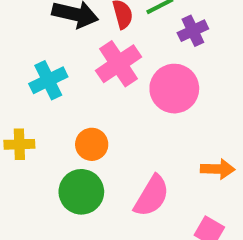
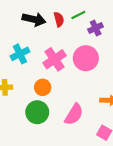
pink cross: (119, 64) -> (55, 59), moved

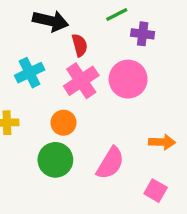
red semicircle: (59, 19) -> (80, 45), moved
purple cross: (96, 28) -> (143, 34), turned 32

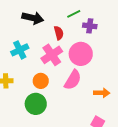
red semicircle: (80, 45) -> (59, 33), moved
pink semicircle: (110, 163) -> (73, 80), moved

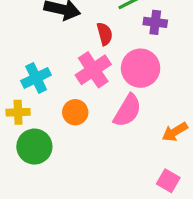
cyan cross: (20, 50) -> (36, 78), moved
orange arrow: (102, 93) -> (175, 132), turned 147
green circle: (36, 104) -> (34, 147), moved

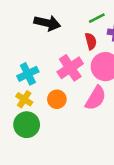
red semicircle: (105, 34) -> (91, 41), moved
yellow cross: (18, 112) -> (24, 99), moved, turned 35

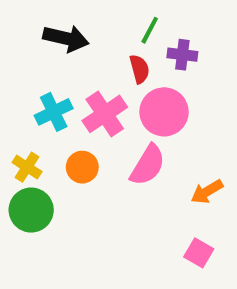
green line: (97, 18) -> (150, 30), turned -35
cyan cross: (28, 74) -> (54, 112), moved

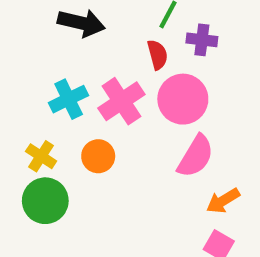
pink semicircle: (148, 165) -> (196, 156), moved
orange arrow: (207, 192) -> (223, 201), moved

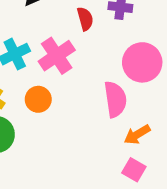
pink circle: (183, 99) -> (142, 62), moved
pink semicircle: (196, 156) -> (115, 99), turned -39

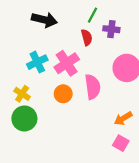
orange circle: (38, 99) -> (63, 94), moved
pink semicircle: (115, 99) -> (93, 87), moved

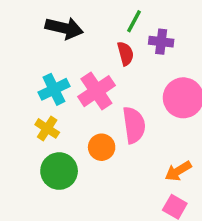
yellow cross: (22, 94) -> (47, 128), moved
orange circle: (63, 94) -> (102, 147), moved
green circle: (24, 118) -> (59, 171), moved

